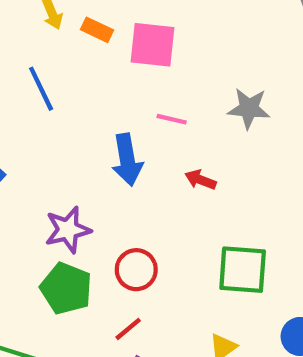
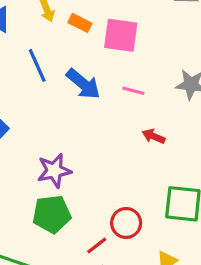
blue arrow: (127, 160) -> (83, 84), moved, turned -42
red circle: (136, 270) -> (126, 223), moved
green pentagon: (66, 288) -> (52, 214), turned -30

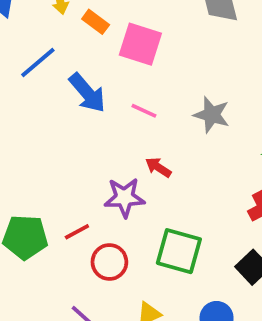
blue line: (37, 65) -> (38, 62), turned 64
purple star: (54, 171) -> (124, 197), moved
red line: (97, 245) -> (77, 232), moved

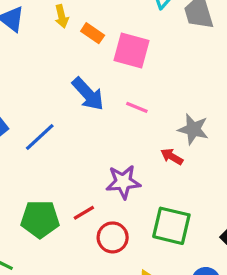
blue line: (38, 62) -> (40, 137), moved
gray star: (212, 115) -> (193, 129), moved
red arrow: (158, 167) -> (172, 157), moved

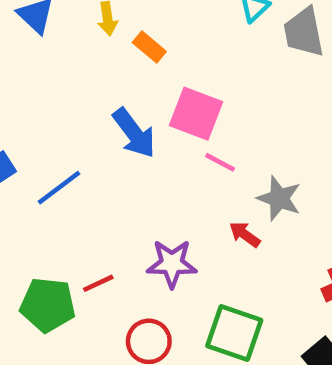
pink square: (131, 51) -> (196, 114), moved
pink line: (137, 107) -> (220, 162), moved
red line: (84, 213) -> (98, 283), moved

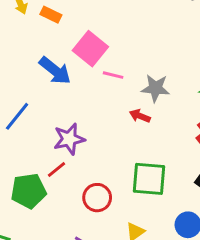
pink square: (196, 114) -> (90, 49), turned 32
purple star: (172, 264) -> (69, 139), moved

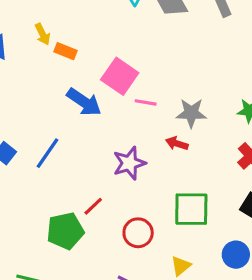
orange rectangle: (51, 15) -> (66, 51), moved
purple star: (69, 139) -> (129, 163), moved

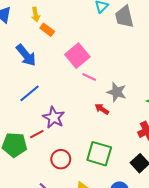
blue arrow: (84, 102) -> (26, 55), moved
blue line: (47, 153) -> (30, 93), moved
purple star: (129, 163) -> (54, 117), moved, turned 30

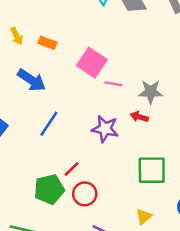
yellow arrow: (36, 15) -> (17, 36), moved
purple star: (54, 117) -> (105, 129), moved
red circle: (61, 159) -> (85, 194), moved

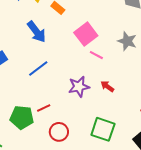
gray star: (151, 92) -> (127, 41), moved
purple star: (105, 129) -> (79, 87), turned 30
red circle: (85, 194) -> (59, 132), moved

